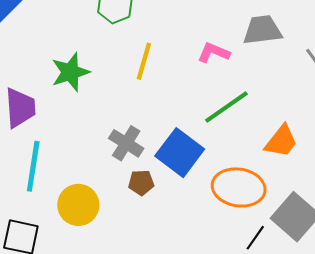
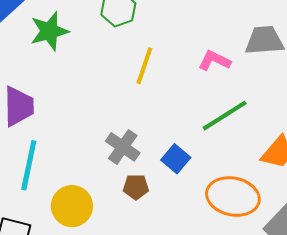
green star: (70, 72) -> (49, 31), moved
blue square: (180, 153) -> (176, 159), size x0.6

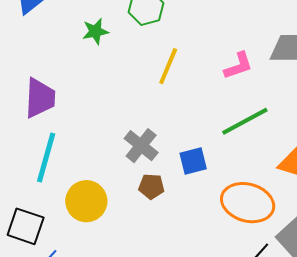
green star: (49, 31) -> (95, 31), moved, size x0.7
pink L-shape: (214, 61) -> (238, 66), turned 132
blue square: (176, 159) -> (193, 161), turned 32

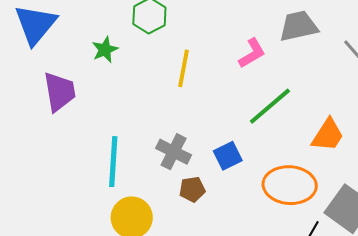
purple trapezoid: (40, 98) -> (60, 92), moved
cyan line: (46, 158) -> (113, 162), moved

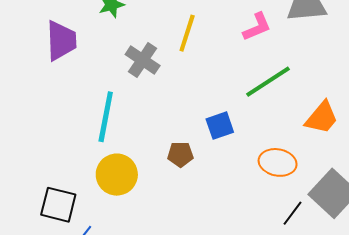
gray cross: (174, 152) -> (143, 60), moved
orange ellipse: (290, 185) -> (278, 162), size x0.7

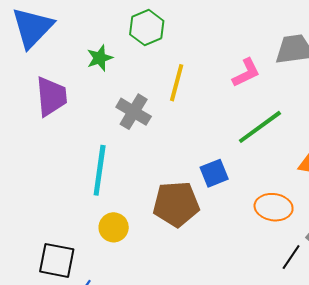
brown pentagon: (180, 154) -> (176, 204), size x1.8
yellow circle: (117, 175) -> (114, 227), size x0.7

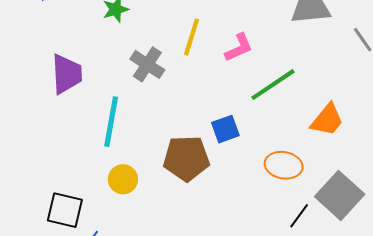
pink L-shape: (246, 73) -> (239, 48), moved
purple trapezoid: (51, 96) -> (67, 74), moved

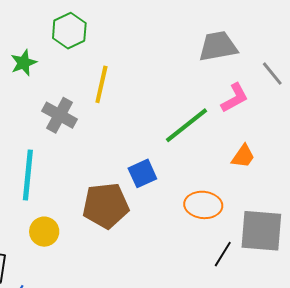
pink L-shape: (239, 48) -> (235, 98), moved
orange trapezoid: (327, 120) -> (243, 156), size x0.7
gray square: (340, 195) -> (261, 231), turned -33

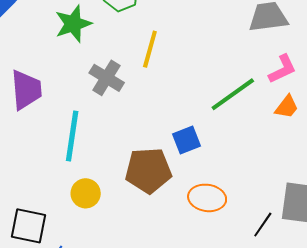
green star: (24, 63) -> (73, 24), size x1.4
orange trapezoid: (243, 156) -> (287, 107), moved
orange ellipse: (203, 205) -> (207, 198), moved

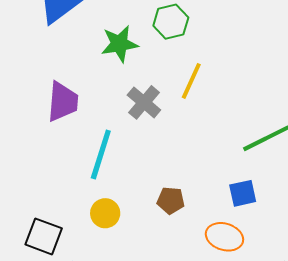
blue square: (187, 140) -> (243, 193), moved
brown pentagon: (148, 170) -> (171, 200), size x0.6

